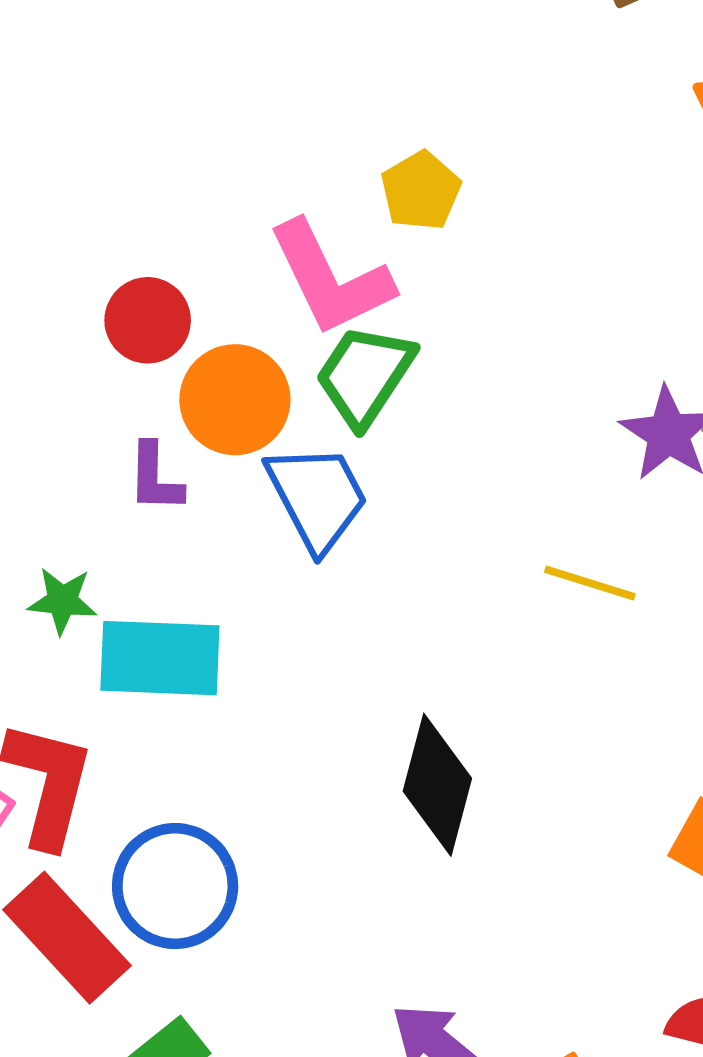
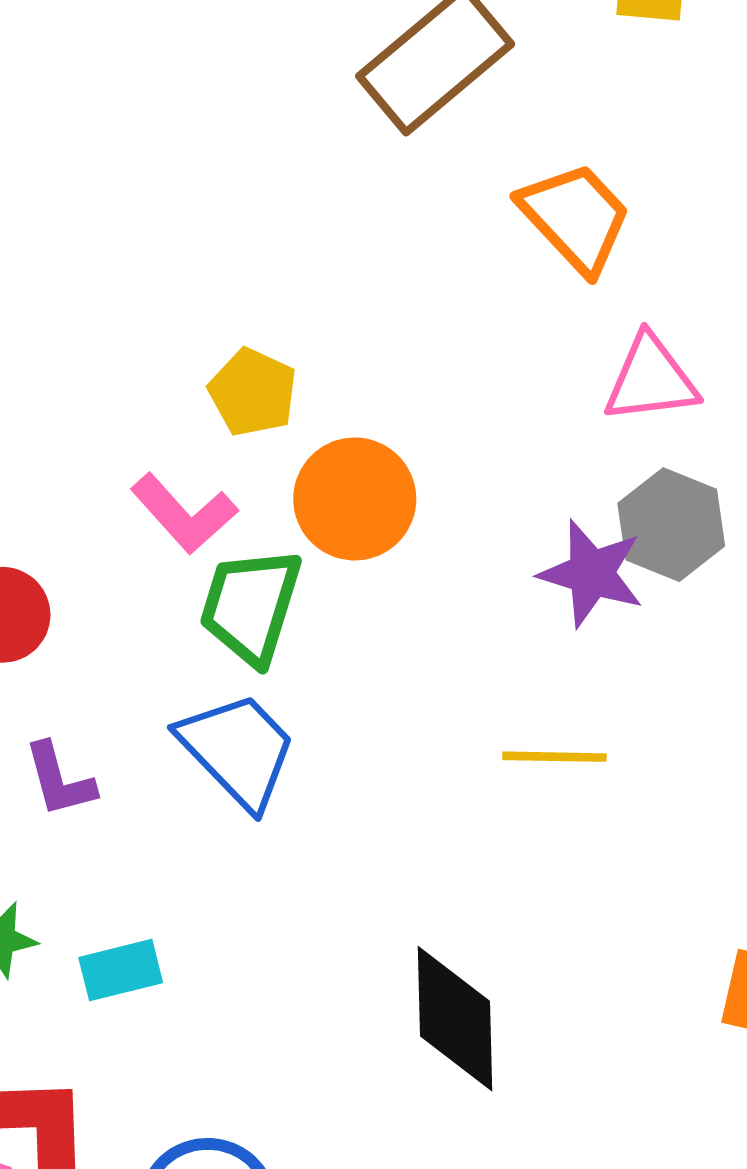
pink L-shape: (330, 278) -> (184, 513), size x0.7
orange circle: (235, 400) -> (355, 499), moved
cyan rectangle: (160, 658) -> (121, 970), size x0.6

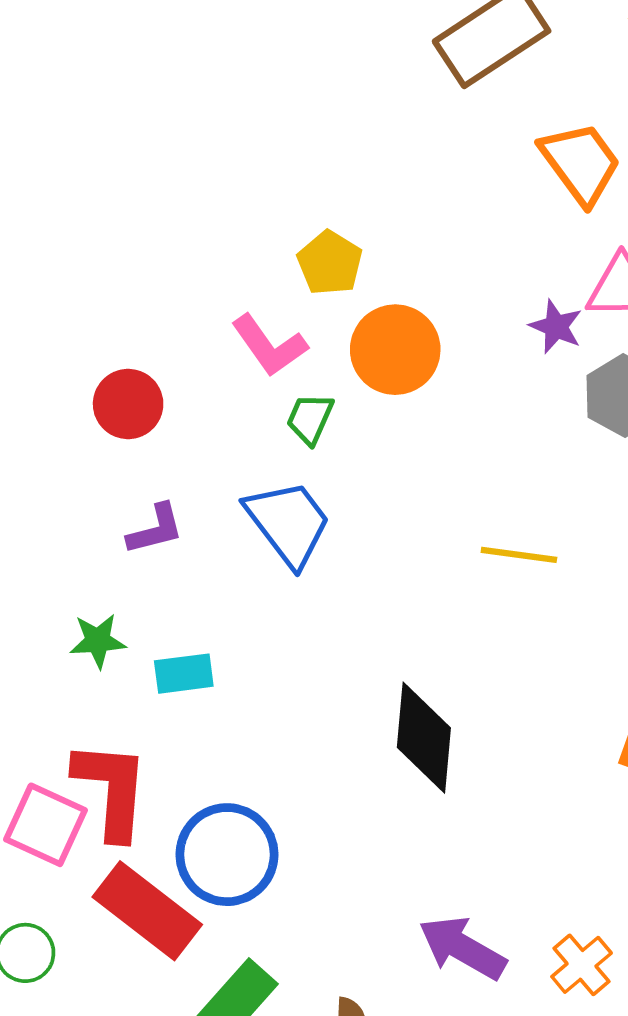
purple star: (591, 573) -> (556, 327), moved, size x0.7
green trapezoid: (251, 606) -> (310, 419), size x0.6
purple L-shape: (59, 780) -> (155, 529), turned -96

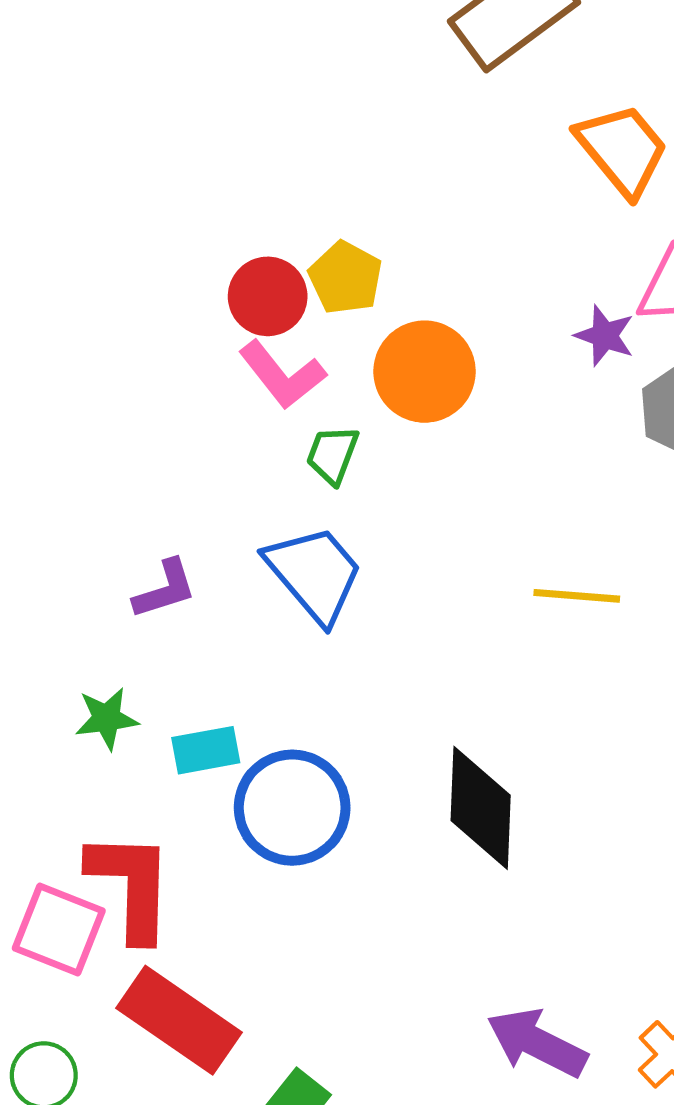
red circle: (128, 404) -> (268, 296), moved
blue circle: (227, 855) -> (292, 808), moved

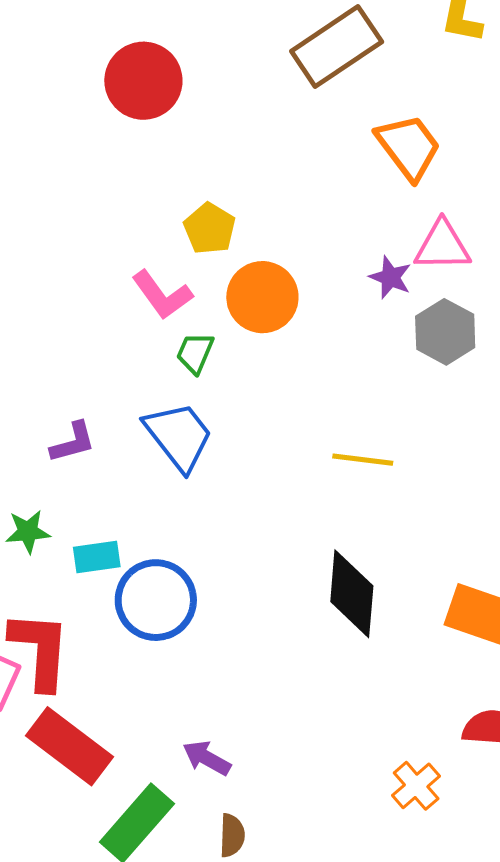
red circle: (268, 296) -> (143, 81), moved, size x1.4
black diamond: (481, 808) -> (352, 594), moved
purple arrow: (537, 1043) -> (207, 758), moved, size x0.7

